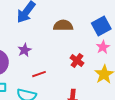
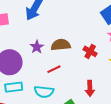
brown semicircle: (63, 26) -> (61, 45), moved

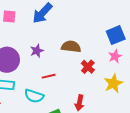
brown semicircle: (61, 45) -> (71, 47), moved

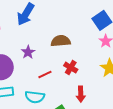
red cross: (88, 67) -> (71, 68), moved

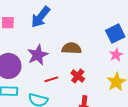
purple star: (28, 52) -> (38, 55), size x1.5

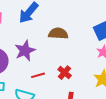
brown semicircle: (72, 48) -> (58, 33), moved

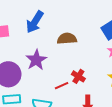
red line: (38, 75) -> (62, 86), moved

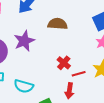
red line: (62, 86) -> (79, 74), moved

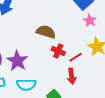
brown semicircle: (57, 24) -> (46, 32), moved, turned 30
purple star: (24, 41) -> (17, 61), moved

